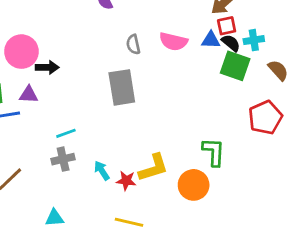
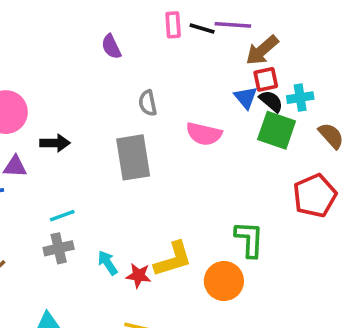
blue triangle: (211, 40) -> (246, 98), turned 48
pink semicircle: (173, 42) -> (204, 134), moved
black arrow: (47, 67) -> (55, 143), moved

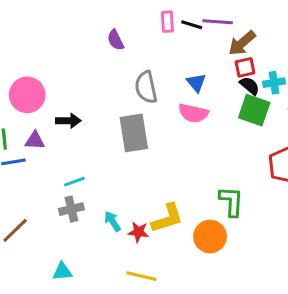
blue triangle: (246, 98) -> (196, 83), moved
gray semicircle: (148, 103) -> (146, 87), size x1.5

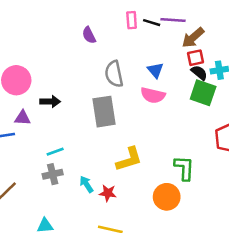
yellow L-shape: (167, 218) -> (129, 159), moved

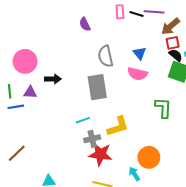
cyan line: (55, 152) -> (83, 120), moved
green L-shape: (184, 168) -> (163, 108), moved
gray cross: (53, 174) -> (92, 139), moved
cyan arrow: (86, 184) -> (134, 174), moved
red star: (108, 193) -> (100, 154), size x1.6

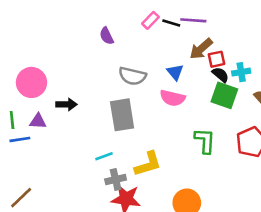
pink rectangle: (120, 12) -> (151, 20), turned 48
brown arrow: (171, 26) -> (201, 49), moved
gray semicircle: (106, 56) -> (132, 76), turned -65

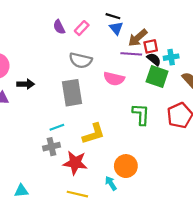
pink rectangle: (151, 20) -> (82, 28), moved
purple line: (193, 20) -> (131, 54), moved
blue triangle: (175, 72) -> (116, 28), moved
gray cross: (116, 180) -> (51, 147), moved

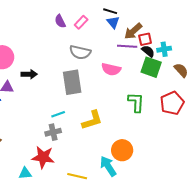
red star: (75, 163) -> (43, 157), moved
cyan arrow: (111, 183) -> (108, 166), size x1.5

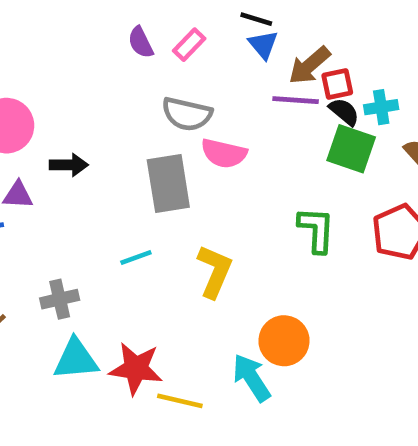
pink semicircle: (111, 69) -> (224, 153), moved
yellow L-shape: (92, 120) -> (215, 271), turned -50
gray cross: (53, 132) -> (60, 299), moved
red star: (43, 157) -> (136, 369), moved
cyan triangle: (25, 173) -> (76, 359), moved, size x1.5

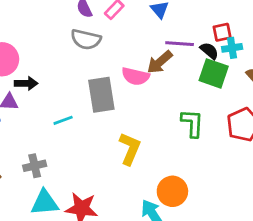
brown arrow: (309, 65) -> (160, 62), moved
red square: (337, 84) -> (222, 32), moved
gray semicircle: (187, 114) -> (86, 39), moved
black arrow: (69, 165) -> (26, 83), moved
cyan line: (136, 257) -> (63, 120), moved

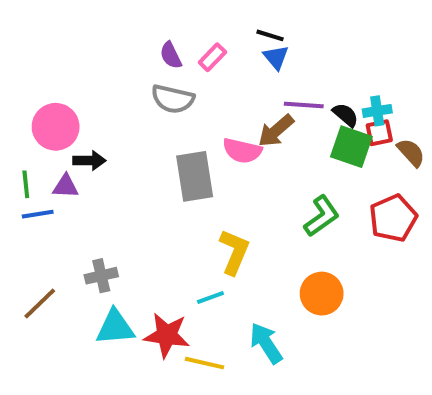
red square: (222, 32) -> (379, 133), moved
cyan line: (63, 120) -> (210, 298), moved
green L-shape: (192, 123) -> (322, 216), turned 52
orange circle: (172, 191) -> (322, 294), moved

